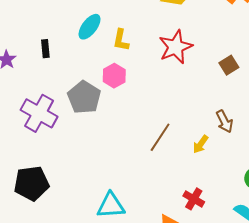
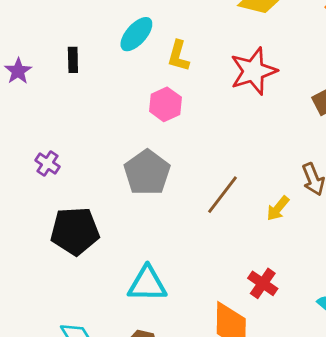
gray pentagon: (84, 97) -> (147, 173), moved
purple cross: (39, 113) -> (47, 163), moved, size x0.5
black pentagon: (32, 183) -> (75, 231), moved

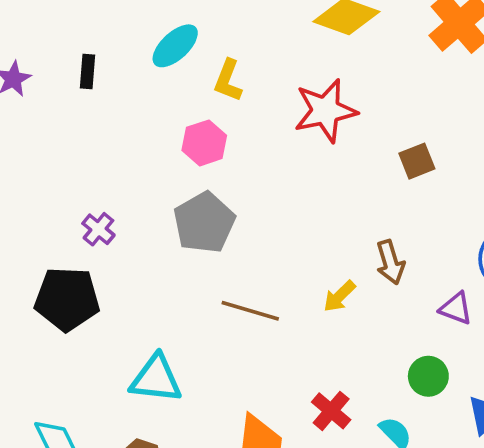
purple cross: (47, 163) -> (98, 229), moved
gray pentagon: (147, 173) -> (204, 223), moved
brown line: (223, 195) -> (250, 311), moved, turned 63
red cross: (263, 283) -> (331, 411), moved

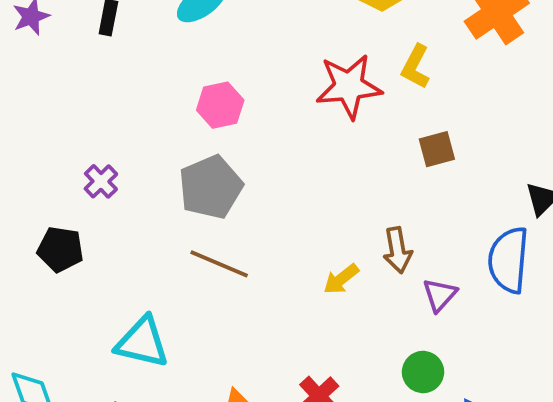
yellow L-shape: (228, 80) -> (416, 67), moved
black pentagon: (67, 299) -> (60, 249), size x0.7
purple triangle: (456, 308) -> (440, 295), moved, turned 45
brown line: (250, 311) -> (219, 264), moved

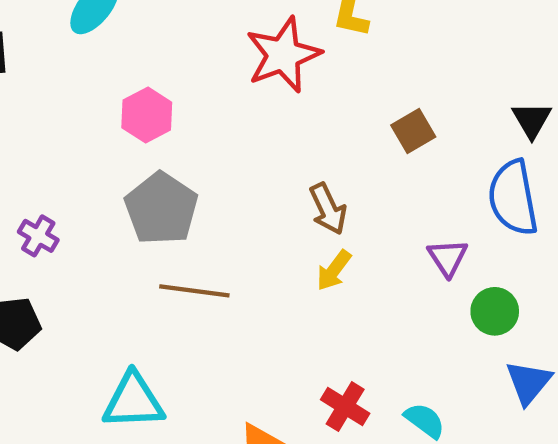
brown square: (437, 149) -> (413, 131), moved
brown arrow: (397, 250) -> (328, 209), moved
green circle: (423, 372) -> (495, 311), moved

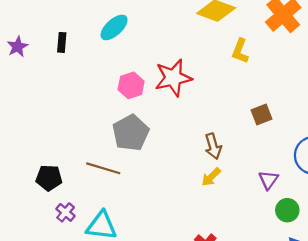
red star: (283, 55) -> (173, 78), moved
purple cross: (38, 236) -> (66, 212), moved
brown line: (194, 291) -> (103, 168), moved

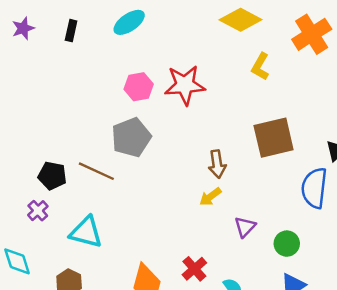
brown square: (261, 115) -> (274, 138), size x1.8
black pentagon: (49, 178) -> (52, 176), moved
purple triangle: (268, 180) -> (245, 227), moved
purple cross: (66, 212) -> (38, 211), moved

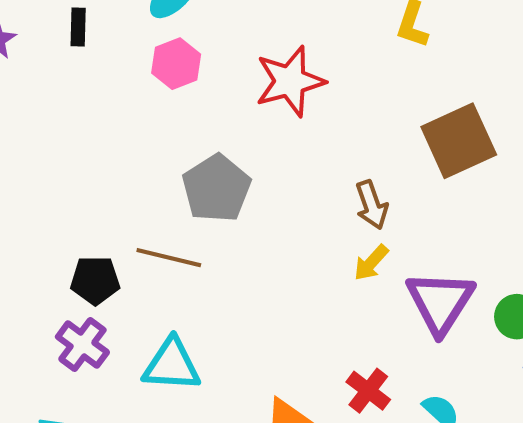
pink hexagon: (139, 87) -> (176, 64), moved
purple cross: (38, 211) -> (82, 344), size x1.4
purple triangle: (245, 227) -> (440, 302), size x1.8

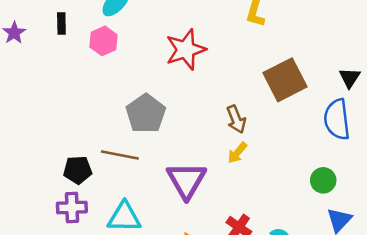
pink hexagon: (176, 64) -> (103, 41), moved
purple triangle: (440, 302) -> (186, 180), moved
purple cross: (82, 344) -> (72, 208), turned -36

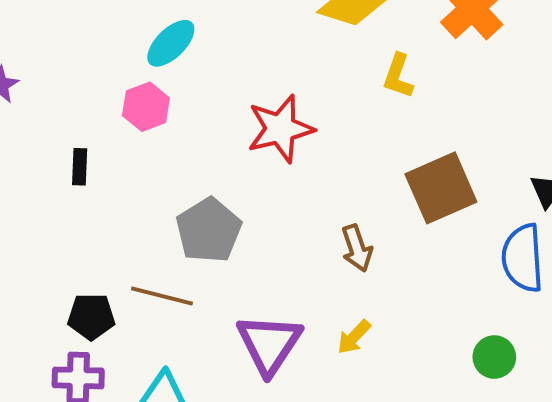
black rectangle: (61, 23) -> (80, 167), moved
yellow arrow: (237, 153) -> (354, 337), moved

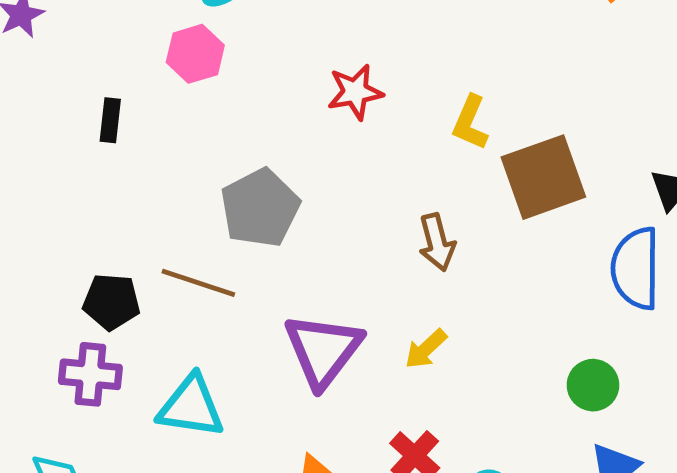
yellow L-shape: (398, 76) -> (470, 123), moved
red star: (280, 129) -> (355, 92), size x0.7

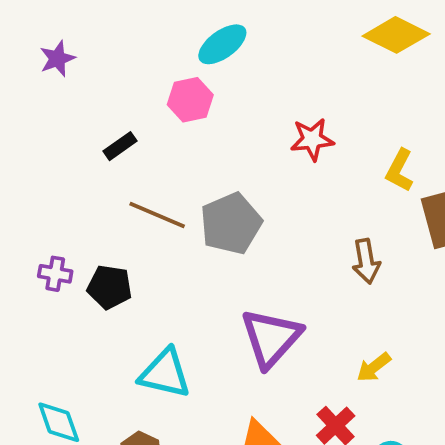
black rectangle: (110, 120) -> (120, 146), turned 44
brown line: (198, 283) -> (157, 215), moved
yellow arrow: (426, 349) -> (374, 367), moved
purple cross: (90, 374) -> (55, 274), moved, size x0.7

